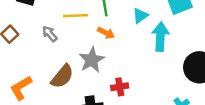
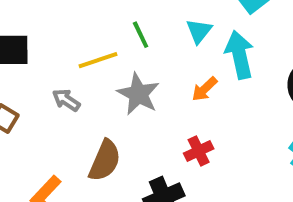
orange arrow: (106, 33) -> (205, 89), moved, turned 126
gray star: (92, 60) -> (138, 94), moved

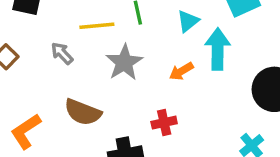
brown semicircle: (105, 161) -> (83, 112), turned 75

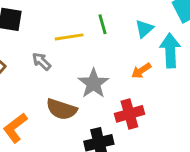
gray star: (124, 62) -> (93, 83), moved
red cross: (164, 123) -> (129, 114), size x1.4

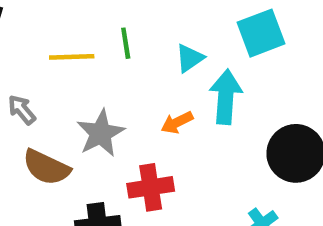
gray arrow: (42, 61) -> (22, 110), moved

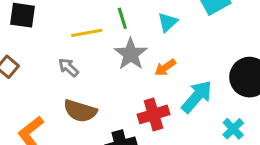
cyan arrow: (226, 97) -> (197, 97), moved, turned 45
gray arrow: (22, 110) -> (69, 67), moved
gray star: (101, 133) -> (131, 54), moved

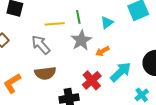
gray arrow: (69, 67) -> (41, 45), size x1.5
brown semicircle: (80, 111) -> (45, 73), turned -30
red cross: (153, 114) -> (92, 80), turned -30

